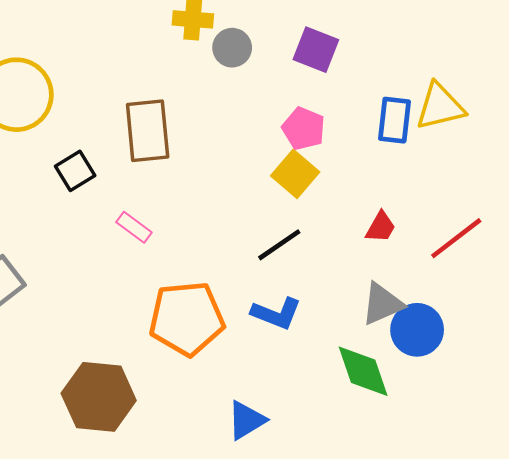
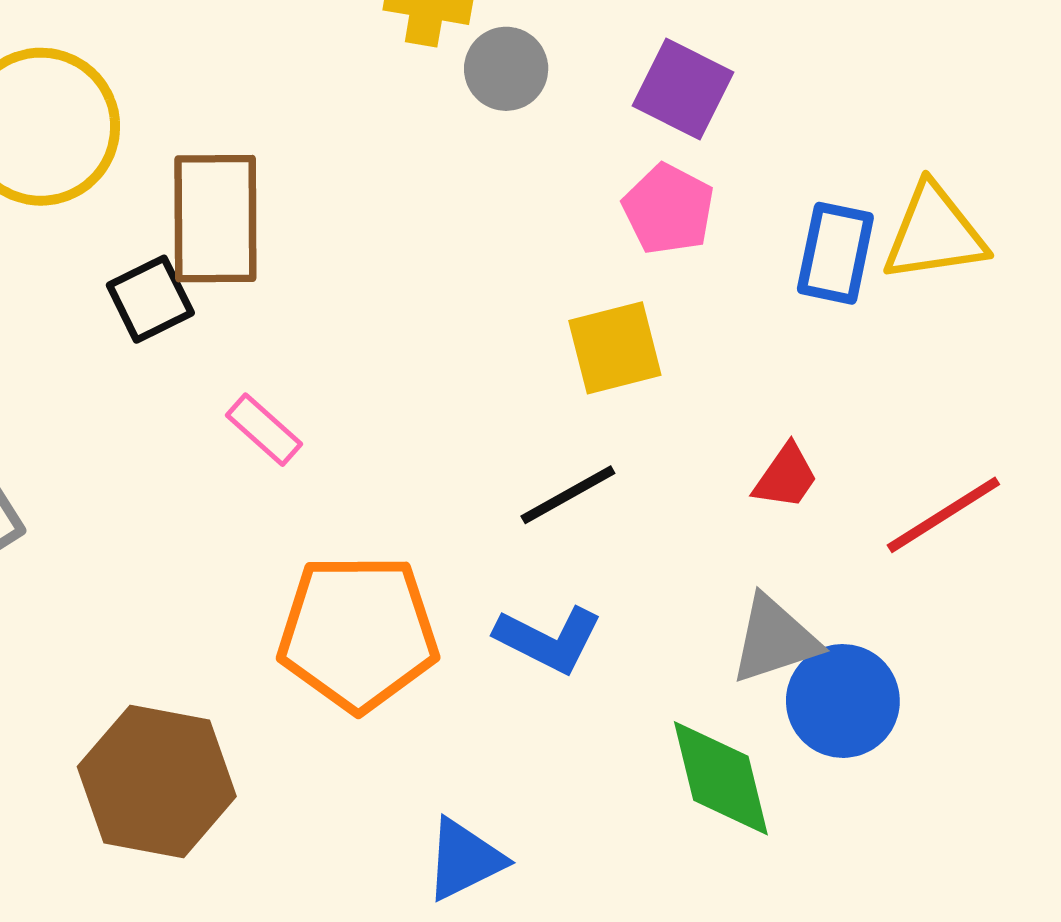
pink pentagon: (304, 129) -> (668, 209), moved
brown rectangle: (148, 131) -> (215, 219), moved
yellow square: (295, 174) -> (615, 348), turned 30

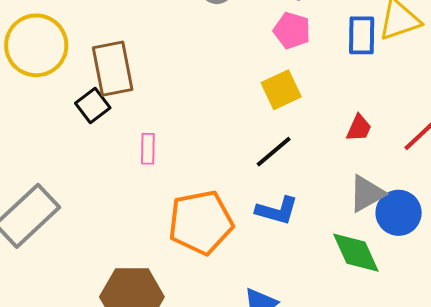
pink rectangle: (264, 430) -> (148, 149), turned 60

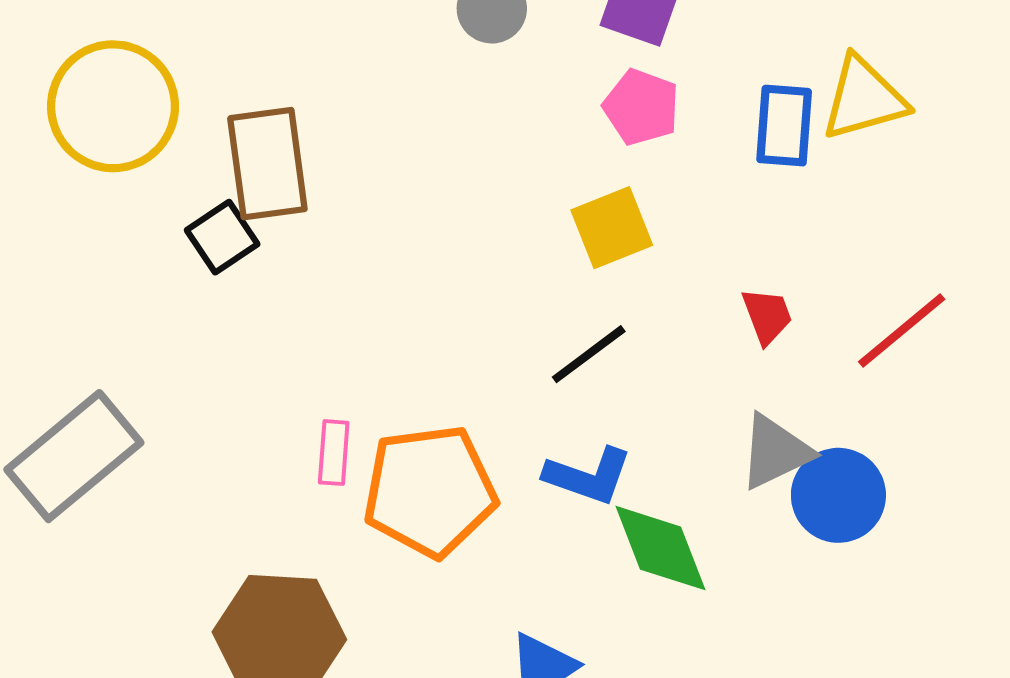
red trapezoid: (359, 128) -> (767, 316), turned -48
pink rectangle: (148, 149) -> (334, 453), moved
green diamond: (356, 253) -> (660, 548), moved

